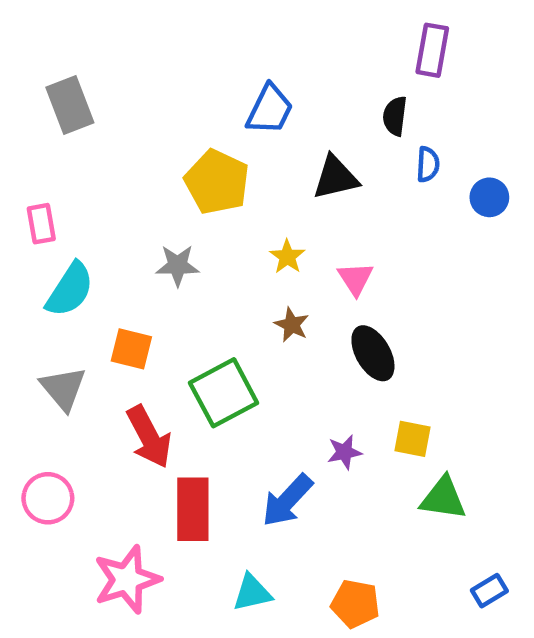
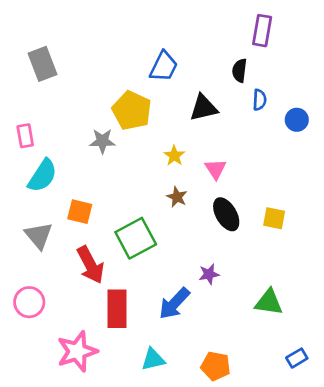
gray star: (177, 265) -> (102, 141), moved
yellow square: (412, 439) -> (274, 218), moved

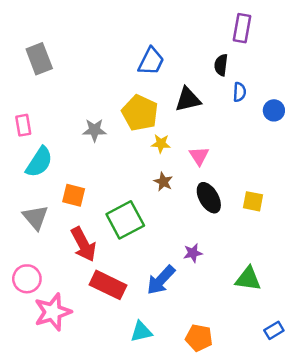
yellow pentagon: (132, 110) -> (140, 113), moved
yellow star: (174, 156) -> (161, 144), turned -30
red rectangle: (117, 309) -> (108, 285), turned -64
pink star: (77, 351) -> (53, 312), moved

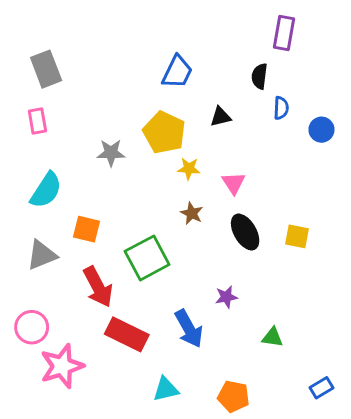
black triangle: (188, 99) -> (221, 117), size x0.7
pink rectangle: (23, 125) -> (37, 121), moved
gray triangle: (36, 217) -> (42, 255), turned 48
green triangle: (248, 279) -> (272, 337), moved, size x0.7
blue arrow: (161, 280) -> (189, 329), turned -72

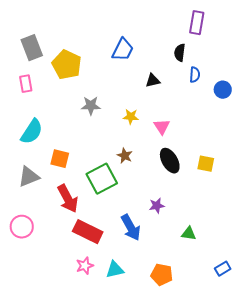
yellow pentagon: (164, 133) -> (67, 65), moved
gray star: (111, 153) -> (91, 106), moved
brown star: (192, 213) -> (125, 156), moved
pink star: (62, 366) -> (85, 266), moved, size x0.6

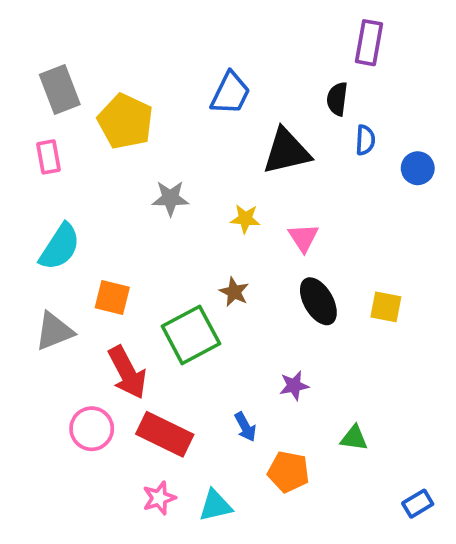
black triangle: (153, 81) -> (287, 151), size x1.8
pink circle: (22, 227) -> (92, 429), moved
blue arrow: (131, 228) -> (245, 427), size x0.6
orange pentagon: (162, 275) -> (288, 472), moved

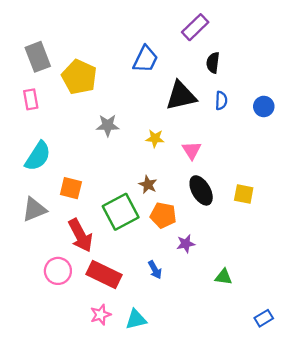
purple rectangle: (369, 43) -> (195, 27), moved, turned 36
blue semicircle: (365, 140) -> (221, 101), moved
orange pentagon: (288, 472) -> (163, 215), moved

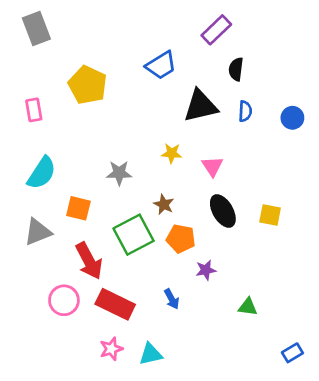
gray rectangle: (38, 57) -> (36, 29), moved
blue trapezoid: (145, 59) -> (161, 65), turned 32
gray star: (108, 125) -> (119, 173), moved

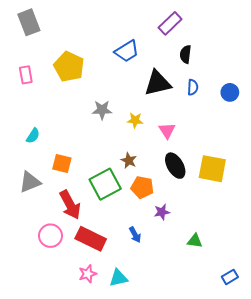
pink rectangle: (34, 110) -> (26, 75), moved
cyan semicircle: (42, 173) -> (33, 136), size x0.6
gray star: (119, 173) -> (102, 110), moved
yellow square: (270, 215) -> (212, 169), size x1.6

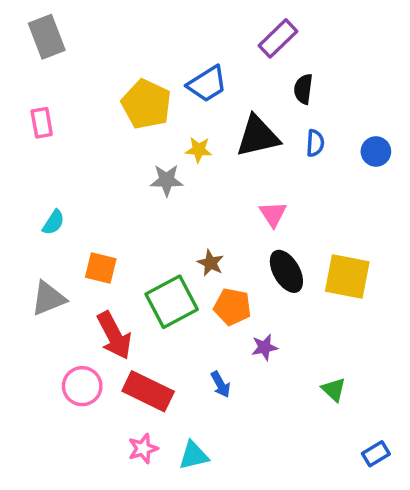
yellow pentagon: (69, 67) -> (146, 104), moved
yellow star: (135, 120) -> (199, 150), moved
green triangle: (195, 241) -> (334, 390), moved, turned 35

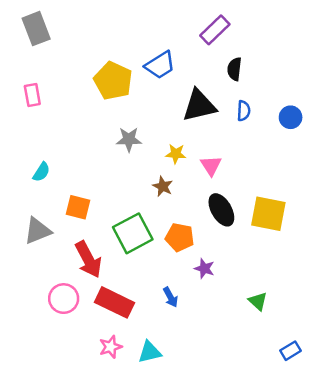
yellow star: (199, 150) -> (176, 154), moved
brown star: (210, 263) -> (163, 186), moved
purple star: (264, 347) -> (204, 269), turned 30

